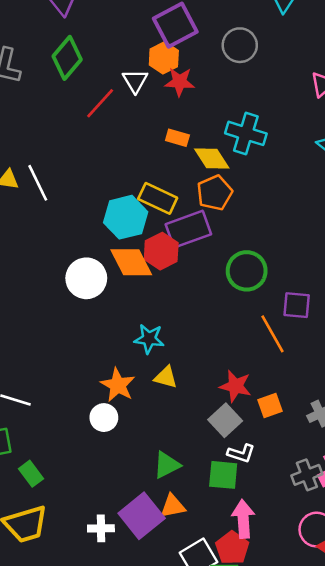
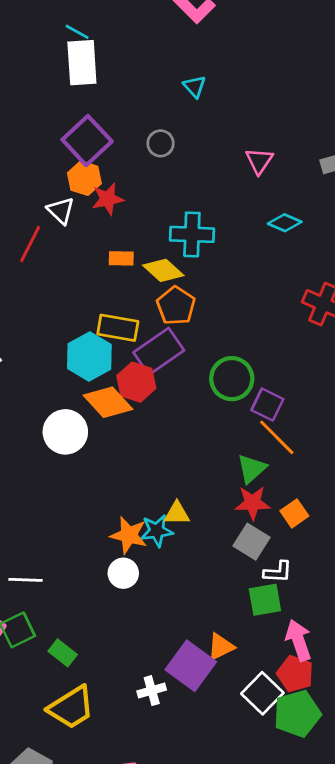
gray circle: (240, 45) -> (161, 143), size x0.7
purple square: (297, 305) -> (267, 405), moved, turned 36
cyan star: (149, 339) -> (157, 531), moved
green triangle: (167, 465) -> (252, 469), moved

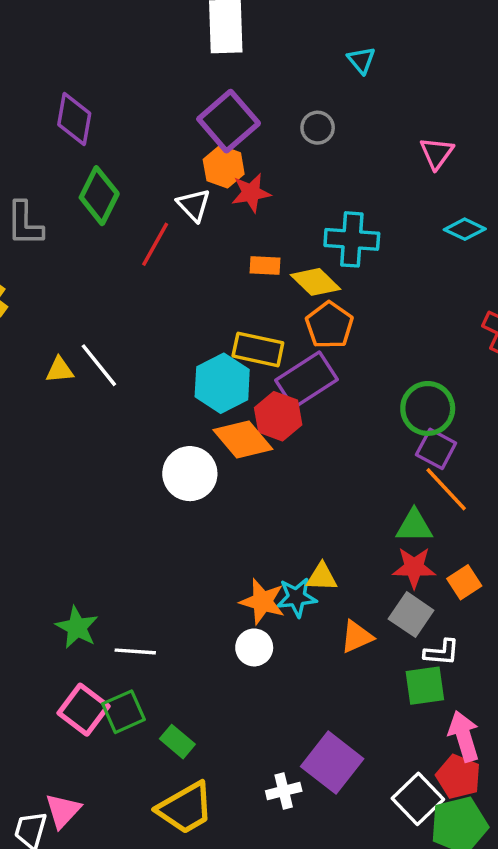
green circle: (232, 379) -> (428, 408), moved
green triangle: (252, 469) -> (414, 526), turned 40
orange triangle: (221, 647) -> (357, 637), moved

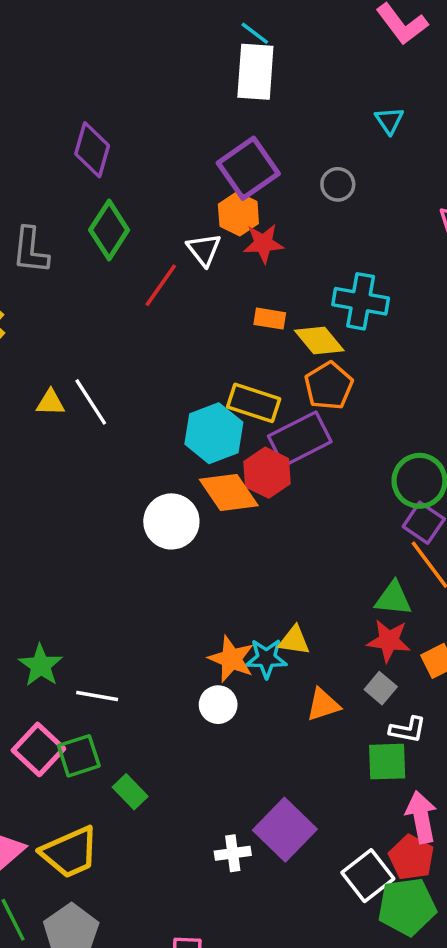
gray square: (411, 615) -> (381, 688), size x0.7
yellow trapezoid: (185, 808) -> (70, 852), moved

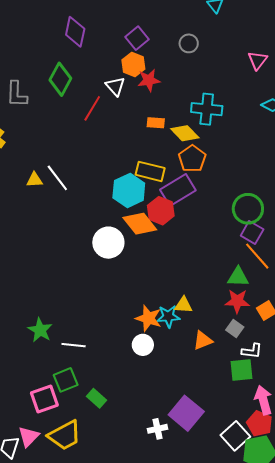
purple diamond: (92, 150) -> (75, 32), moved
purple square: (248, 168) -> (137, 38), size x0.7
pink square: (38, 749) -> (44, 399), moved, turned 32

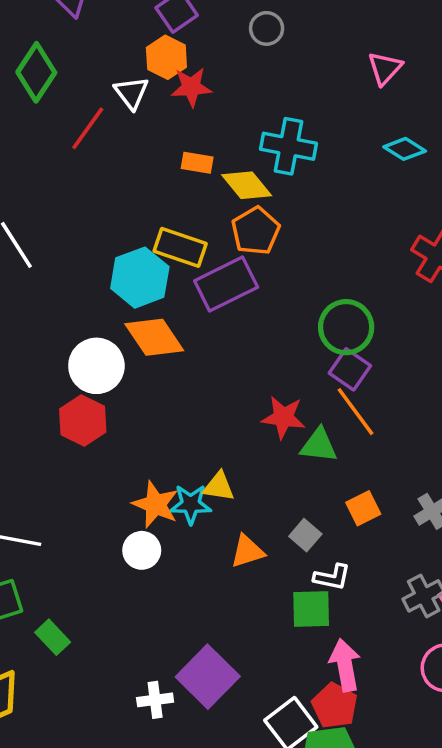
red hexagon: (161, 211) -> (83, 421), moved
red star: (237, 301) -> (283, 417), moved

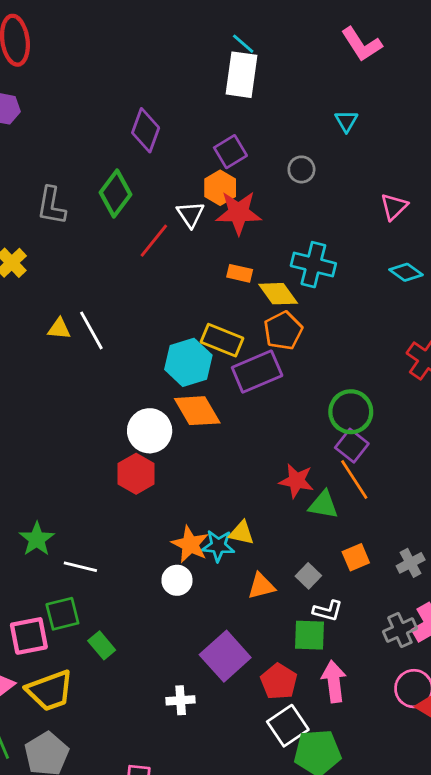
red star: (191, 87) -> (239, 213), size x1.4
purple square: (208, 677) -> (225, 656), moved
red pentagon: (335, 706) -> (279, 681), moved

